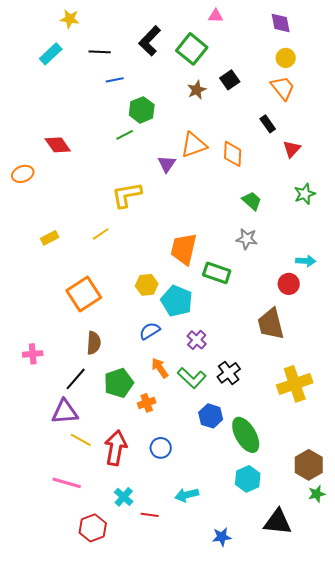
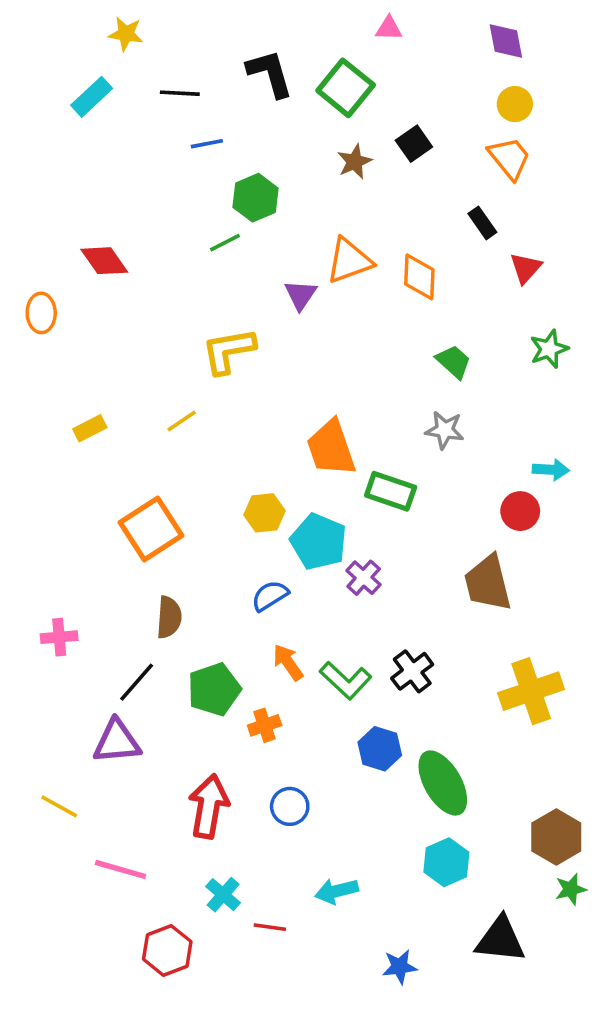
black L-shape: (150, 41) -> (270, 73), turned 120
orange ellipse: (23, 174) -> (41, 313), turned -70
orange trapezoid: (184, 249) -> (331, 448), turned -32
purple cross: (197, 340) -> (364, 578), moved
yellow line: (81, 440) -> (59, 806), moved

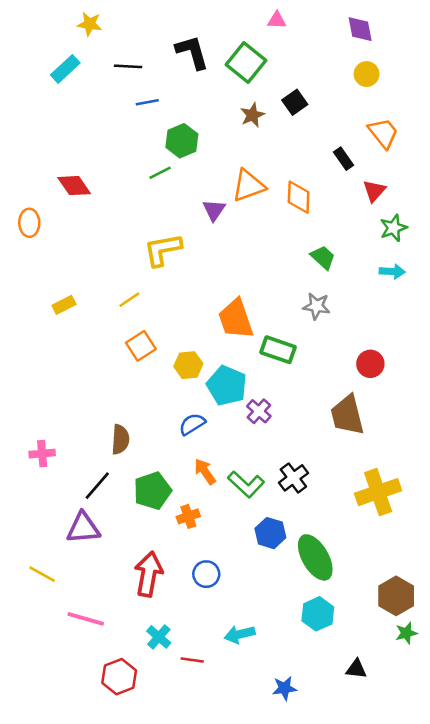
orange trapezoid: (509, 158) -> (383, 133), moved
green star: (549, 349) -> (393, 228), moved
cyan arrow: (551, 470) -> (392, 271), moved
orange square: (151, 529) -> (141, 346), moved, size x0.7
black triangle: (500, 940) -> (356, 669), size x0.6

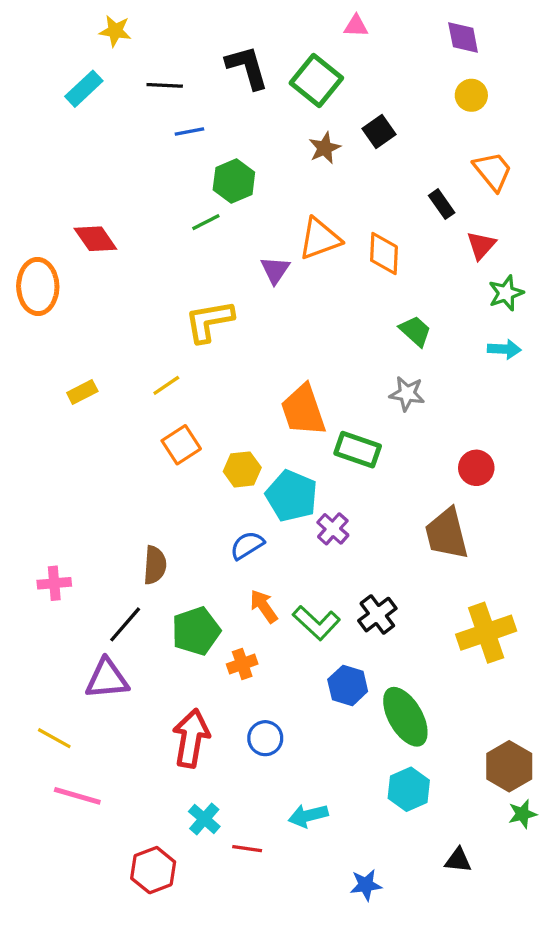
orange ellipse: (29, 223) -> (38, 286), size x1.5
pink line: (86, 619) -> (77, 796), moved

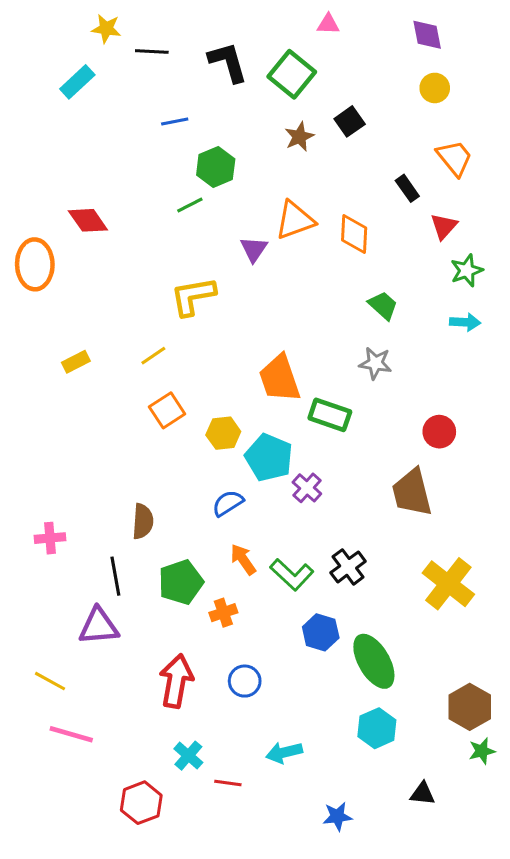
black line: (165, 85) -> (152, 51), moved
black line: (125, 624) -> (115, 576), turned -51
yellow cross: (486, 633) -> (448, 584), turned -33

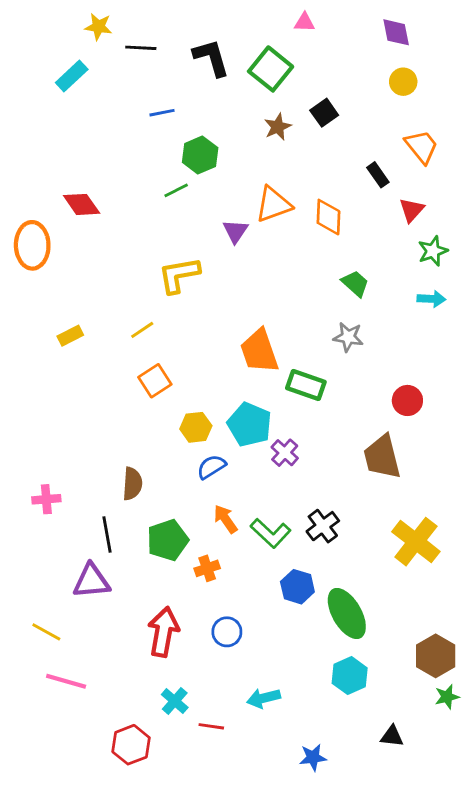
yellow hexagon: (223, 433) -> (196, 427), moved

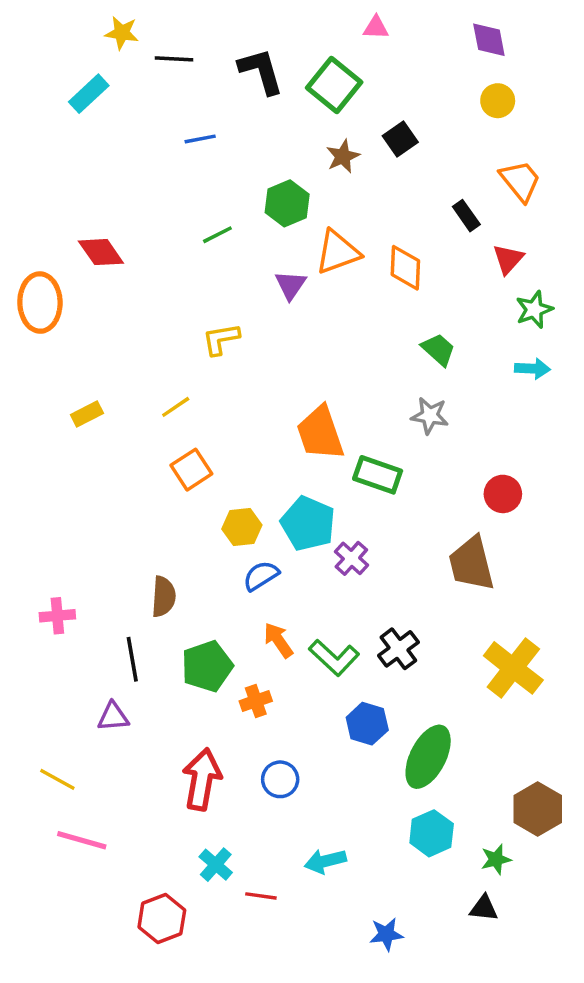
green hexagon: (200, 155) -> (287, 203), moved
yellow L-shape: (179, 275) -> (221, 339), size x0.7
purple triangle: (91, 581) -> (113, 717), size x0.7
green ellipse: (347, 614) -> (428, 757), turned 57
green star: (447, 697) -> (496, 859), moved

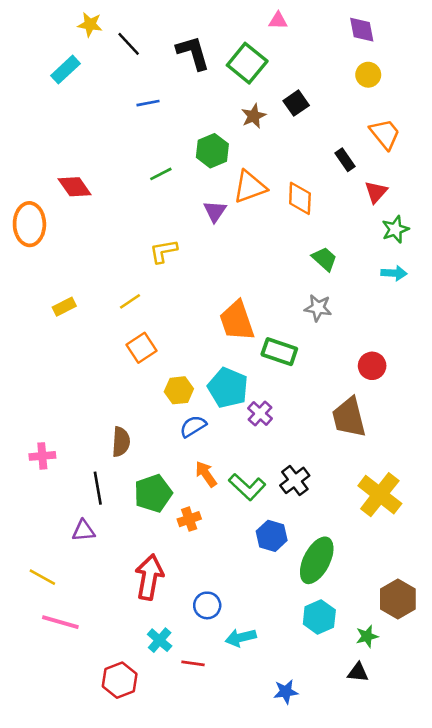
black line: (174, 59) -> (129, 44), turned 44
blue circle: (280, 779) -> (207, 605), moved

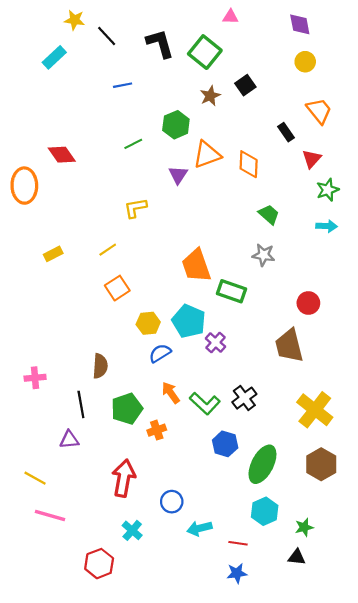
brown hexagon: (398, 599) -> (321, 464), moved
red line: (193, 663) -> (238, 543), moved

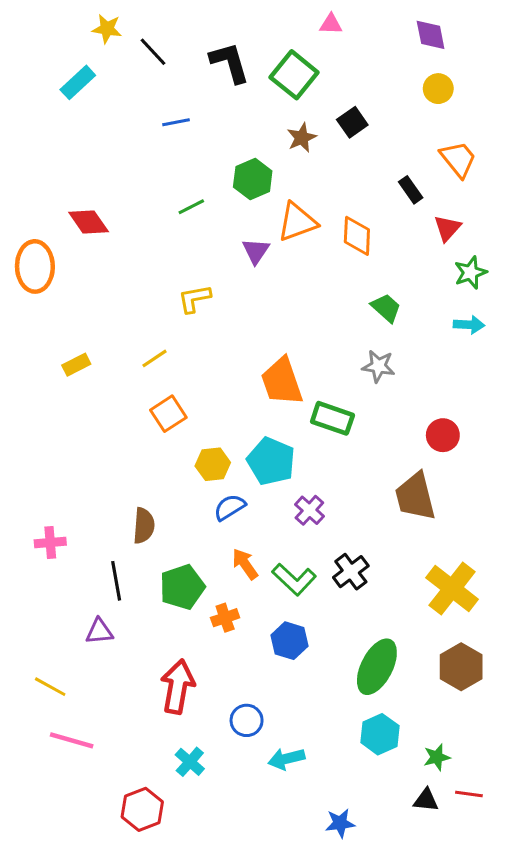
purple cross: (215, 343) -> (309, 510), moved
blue hexagon: (225, 444) -> (289, 641), moved
red line: (238, 543) -> (469, 794), moved

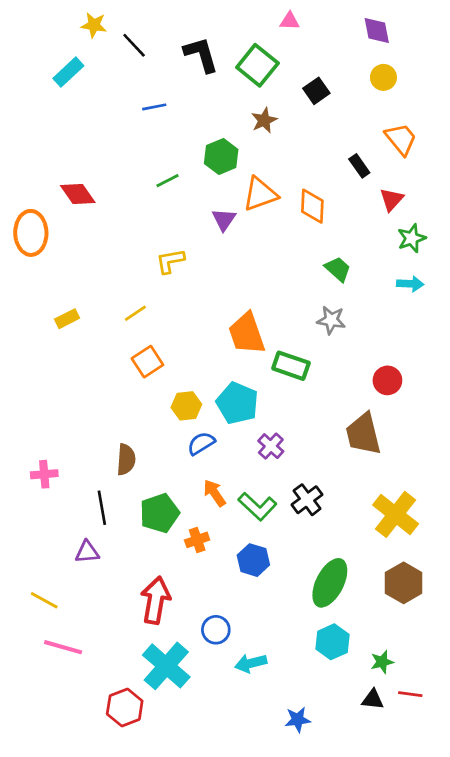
black square: (352, 122) -> (316, 91), moved
cyan cross: (190, 762) -> (166, 666), size x1.8

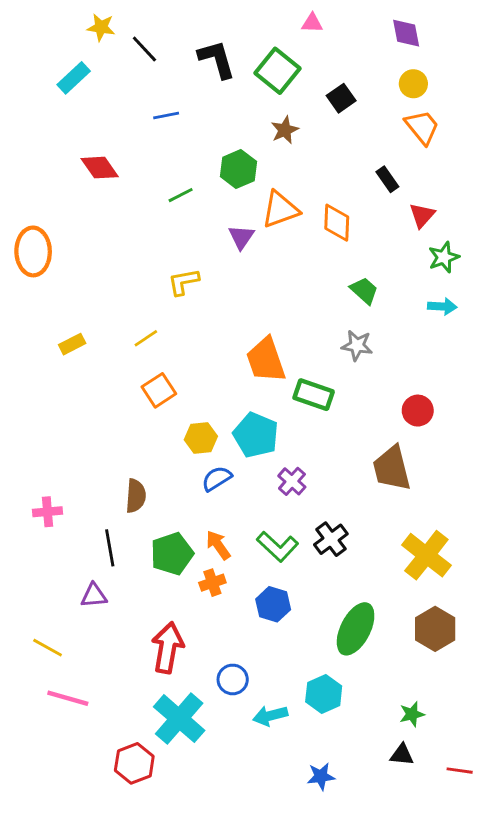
orange trapezoid: (401, 139) -> (422, 127), moved
red diamond: (78, 194) -> (100, 168), moved
orange arrow: (215, 493) -> (218, 545), moved
cyan hexagon: (332, 642) -> (324, 694), moved
red line: (410, 694) -> (460, 771), moved

